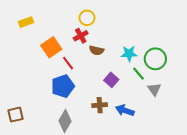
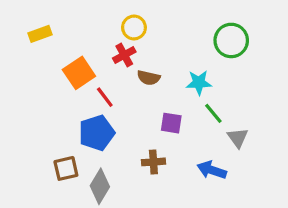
green circle: (155, 59) -> (231, 40), moved
purple square: (111, 80) -> (171, 123), turned -32
blue arrow: (125, 110) -> (212, 170), moved
brown square: (15, 115) -> (66, 168), moved

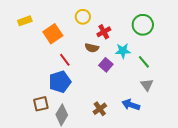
red cross: (124, 55) -> (104, 32), moved
orange square: (79, 73) -> (53, 34), moved
green line: (213, 113) -> (144, 62), moved
purple square: (171, 123) -> (106, 65), moved, turned 32
brown cross: (153, 162) -> (100, 109), moved, turned -32

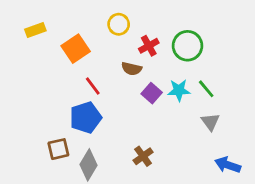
green circle: (143, 25) -> (187, 46), moved
cyan star: (123, 51) -> (179, 90), moved
blue arrow: (131, 105) -> (228, 165), moved

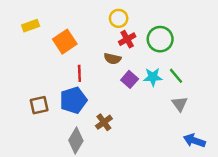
yellow circle: (119, 24) -> (119, 18), moved
red line: (93, 86) -> (79, 73), turned 35
brown square: (58, 149) -> (39, 105), moved
brown cross: (143, 156) -> (104, 122), moved

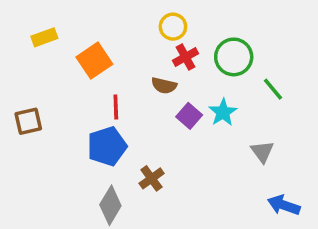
green line: (176, 76) -> (273, 89), moved
cyan star: (153, 77) -> (223, 112), turned -30
brown square: (39, 105) -> (28, 121), moved

